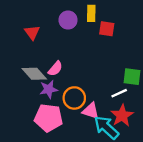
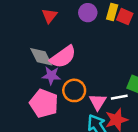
red square: (107, 29) -> (125, 17), moved
pink semicircle: (55, 69) -> (63, 57), size x1.6
pink triangle: (91, 111) -> (98, 102), moved, turned 30

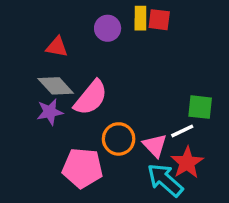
red triangle: (50, 16) -> (57, 47), turned -42
gray diamond: (41, 57) -> (56, 86), moved
purple star: (51, 76) -> (50, 112), moved

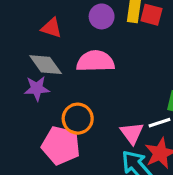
pink semicircle: (91, 98) -> (95, 61), moved, turned -138
orange circle: (119, 139) -> (78, 119), moved

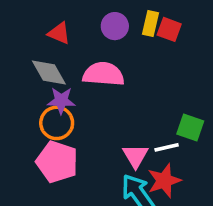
purple star: (37, 88) -> (61, 101), moved
orange circle: (78, 119) -> (57, 123), moved

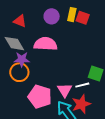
pink pentagon: (57, 162) -> (40, 97), moved

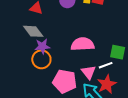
pink semicircle: (46, 44) -> (83, 44), moved

